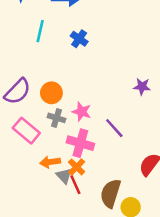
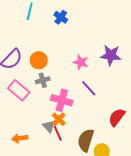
purple star: (142, 87) -> (111, 55), size x1.5
pink star: (82, 112) -> (81, 62), moved
gray cross: (56, 118) -> (43, 80), turned -32
orange arrow: (50, 162) -> (20, 138), moved

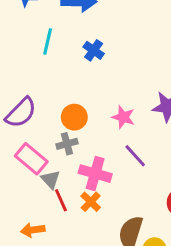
orange circle: (39, 60) -> (74, 117), moved
gray triangle: (49, 126) -> (51, 179), moved
red line: (58, 133) -> (61, 200), moved

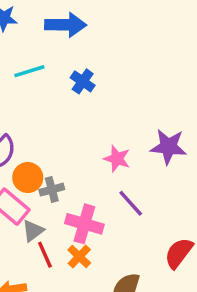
cyan line: (48, 41) -> (29, 71), turned 60
orange circle: (74, 117) -> (28, 178), moved
gray triangle: (51, 179) -> (33, 231), turned 36

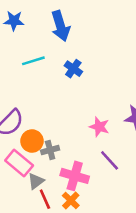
blue arrow: (65, 25) -> (60, 26), turned 72

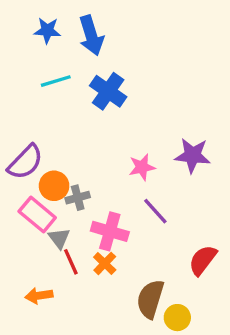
blue star: (14, 21) -> (47, 30), moved
blue cross: (73, 69) -> (108, 91), size x1.5
pink star: (99, 127) -> (142, 167), turned -30
gray triangle: (36, 181) -> (59, 238), turned -30

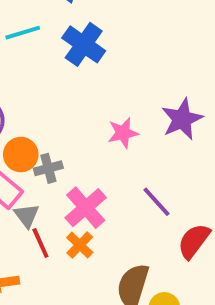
purple star: (193, 155) -> (182, 119), turned -30
purple line: (155, 211) -> (156, 202), moved
pink cross: (110, 231) -> (86, 208), turned 33

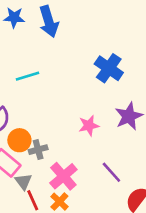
cyan line: (23, 33) -> (27, 76), moved
blue cross: (84, 44) -> (109, 68), moved

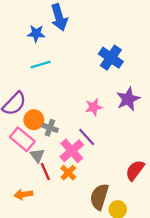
blue star: (14, 18) -> (36, 34), moved
gray cross: (38, 150) -> (50, 128), turned 35
purple line: (111, 172) -> (87, 137), moved

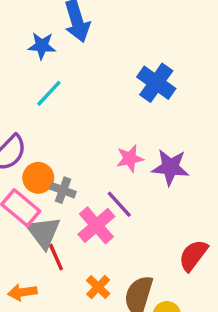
cyan line: (41, 65) -> (49, 93), turned -30
purple star: (128, 99) -> (170, 167), moved, turned 30
gray triangle: (37, 155) -> (44, 232), size x1.5
orange cross: (68, 173) -> (98, 287), moved

